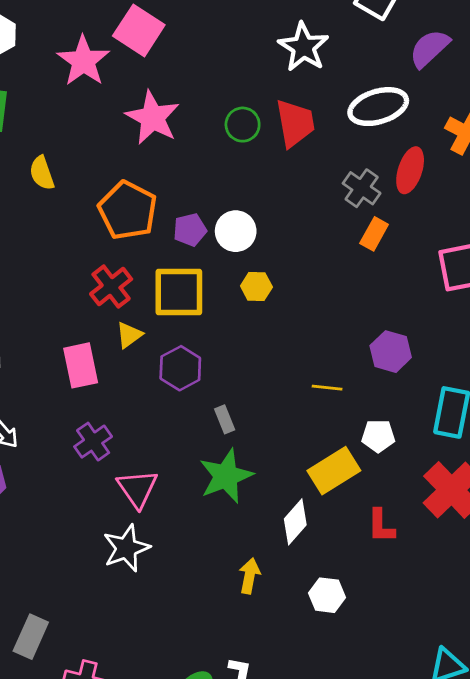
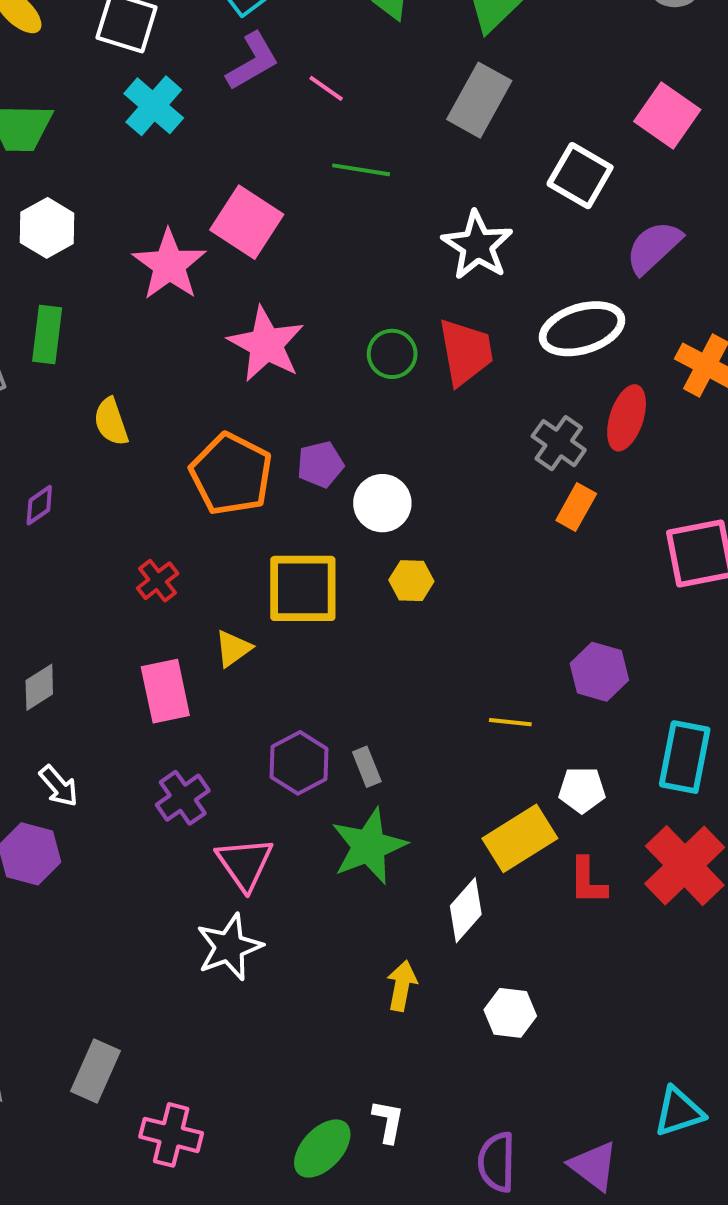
purple pentagon: (190, 230) -> (320, 464), moved
red cross: (111, 286) -> (158, 581), moved, size x0.7
purple hexagon: (180, 368) -> (299, 763), moved
red L-shape: (381, 526) -> (588, 881), moved

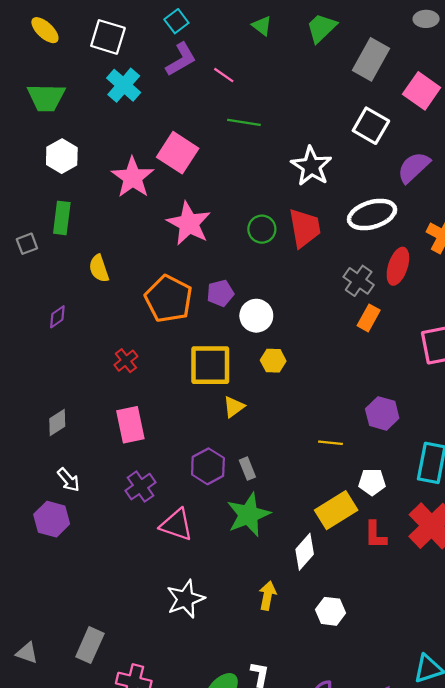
gray rectangle: (479, 100) -> (371, 59), moved
yellow triangle: (233, 648) -> (234, 407), moved
pink triangle: (245, 864) -> (176, 525), turned -36
white star: (229, 947) -> (185, 599), moved

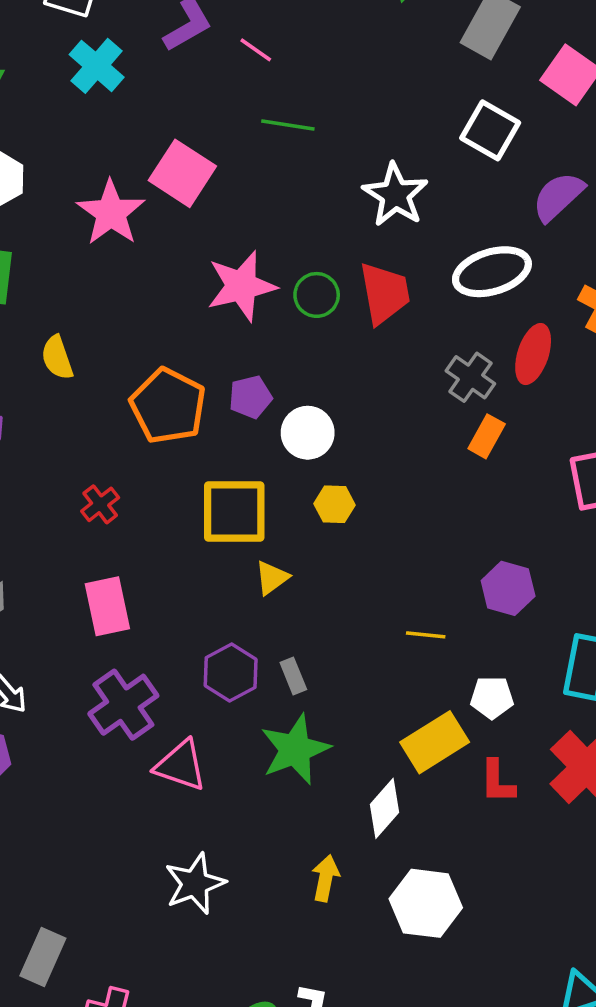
pink star: (189, 223) -> (241, 286), moved, turned 30
purple cross: (141, 487) -> (123, 705), size x1.4
white hexagon: (330, 611) -> (426, 903), size x1.5

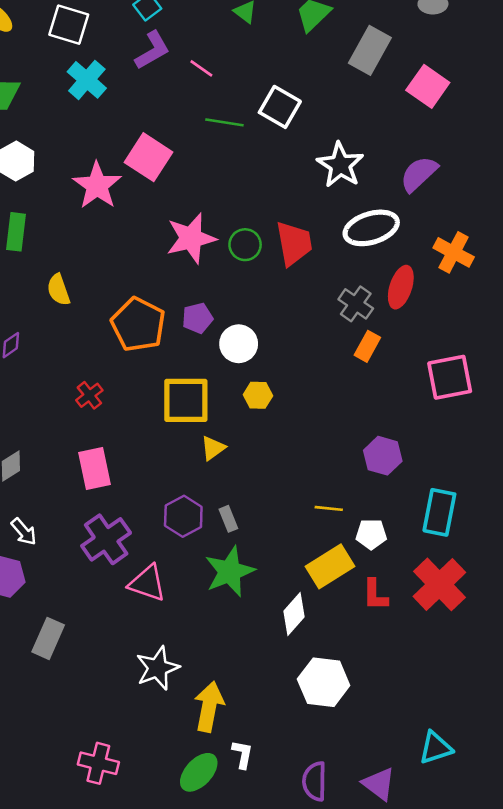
white square: (490, 130) -> (280, 107), moved
white star: (395, 195) -> (340, 165), moved
yellow line: (426, 635) -> (329, 508), moved
yellow arrow: (326, 878) -> (209, 707), moved, size x1.5
gray rectangle: (43, 957) -> (48, 638), moved

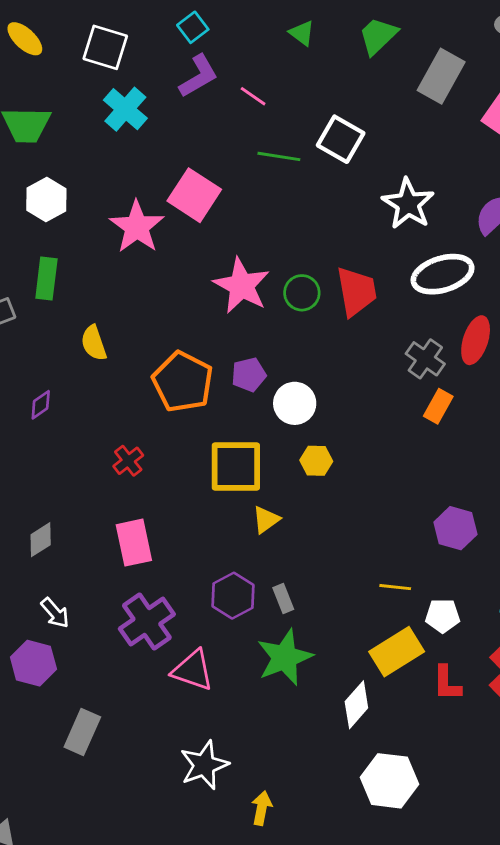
pink star: (191, 238) -> (242, 286), turned -30
yellow arrow: (209, 707) -> (262, 808), size x0.6

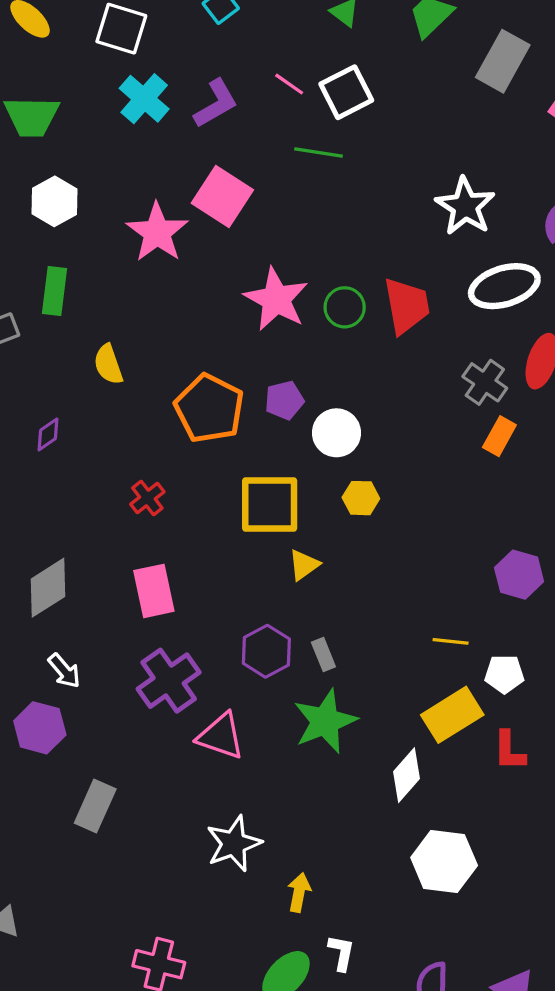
purple L-shape: (199, 76) -> (216, 104), moved
white square: (341, 139) -> (346, 92), moved, turned 33
gray diamond: (41, 540) -> (48, 588), size x1.5

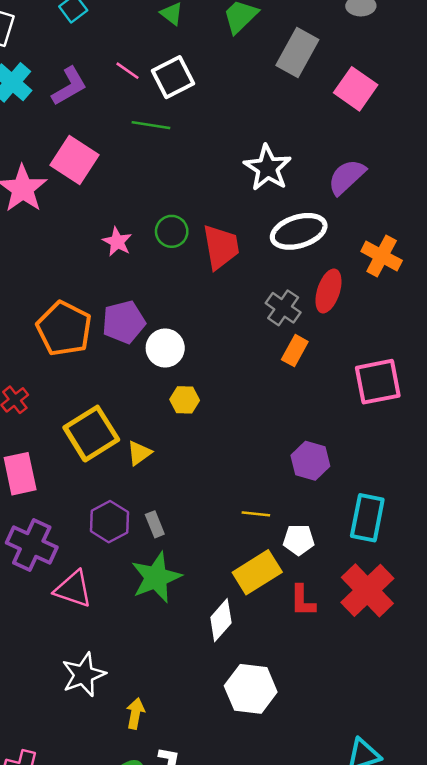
pink star: (276, 299) -> (117, 242), size x0.6
green circle: (345, 307) -> (172, 231), moved
purple pentagon: (284, 400) -> (124, 322), size x1.4
yellow square: (270, 505) -> (91, 434), moved, turned -32
purple cross: (169, 681) -> (32, 545), turned -30

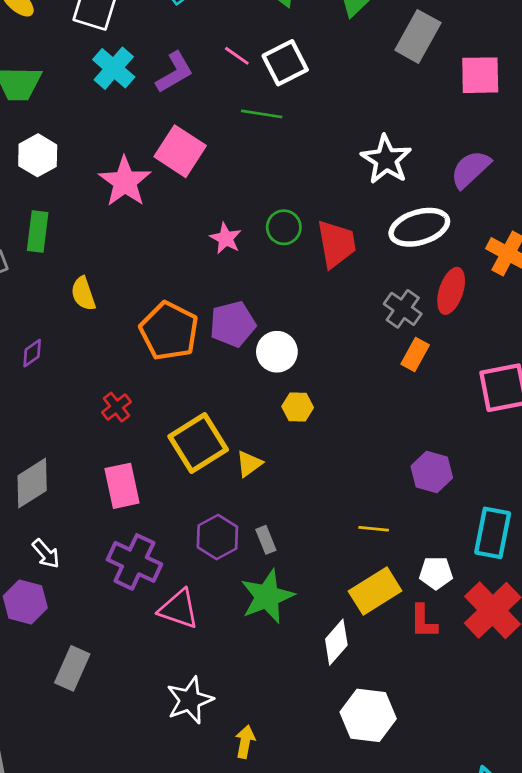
pink square: (356, 89) -> (480, 75), turned -36
white pentagon: (299, 540) -> (436, 573), moved

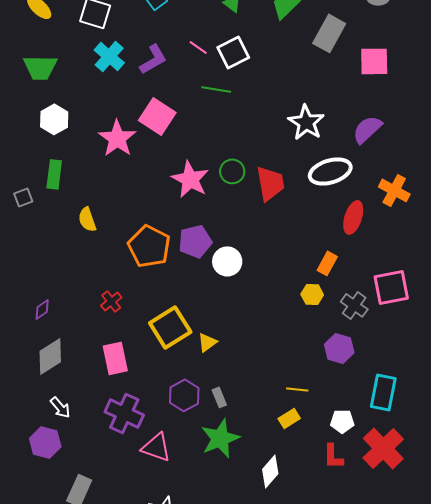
pink star: (226, 238) -> (190, 179), size x1.6
gray cross: (403, 309) -> (354, 305), moved
purple diamond: (32, 353) -> (42, 309), moved
yellow hexagon: (298, 407) -> (312, 294), moved
yellow rectangle: (375, 591) -> (289, 418), moved, size x0.6

